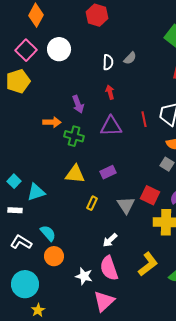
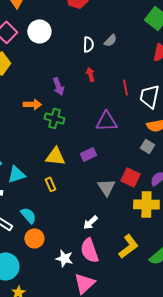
red line: (144, 119) -> (125, 87), moved
purple triangle: (111, 126) -> (106, 121), moved
yellow rectangle: (92, 203) -> (50, 184), moved, turned -48

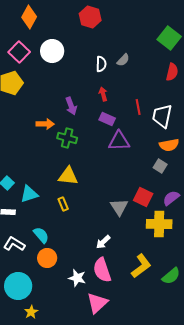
purple rectangle: (88, 154) -> (107, 119), moved, turned 49

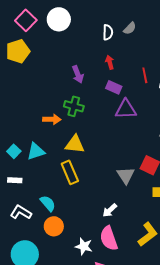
orange arrow: (45, 124) -> (52, 119), moved
cyan triangle: (29, 194) -> (36, 151), moved
yellow rectangle: (63, 204) -> (70, 172), size x1.6

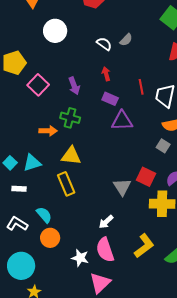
pink square: (26, 20) -> (38, 85), moved
white semicircle: (108, 32) -> (104, 44), turned -56
white rectangle: (15, 180) -> (19, 189), moved

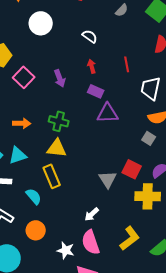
gray semicircle: (126, 40) -> (122, 10), moved
red line: (141, 87) -> (127, 64), moved
green cross: (70, 118) -> (59, 121), moved
orange arrow: (48, 131) -> (22, 123), moved
cyan semicircle: (44, 215) -> (34, 196), moved

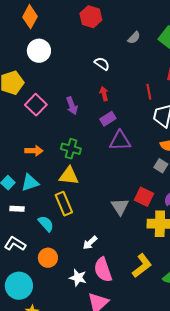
white circle: (41, 23) -> (39, 51), moved
red line: (127, 64) -> (149, 92), moved
purple rectangle: (96, 91) -> (108, 119), turned -56
white arrow: (92, 214) -> (90, 243), moved

